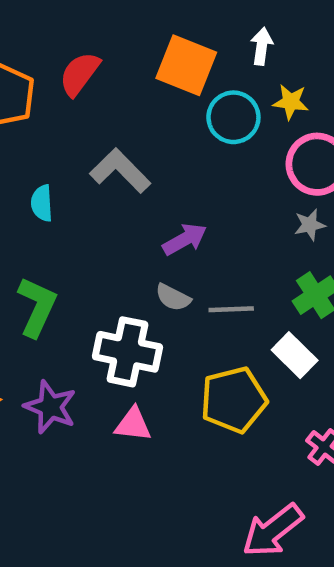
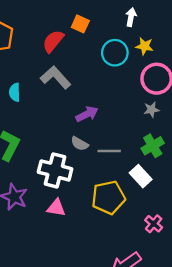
orange square: (186, 65) -> (80, 24), moved, size x0.6
red semicircle: (80, 74) -> (53, 41), moved

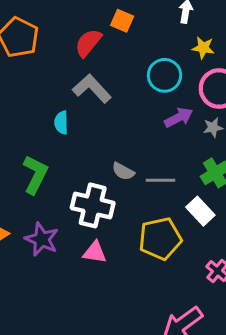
cyan circle: (115, 53) -> (165, 75), moved
cyan semicircle: (15, 92) -> (61, 123), moved
purple arrow: (87, 114) -> (179, 117), moved

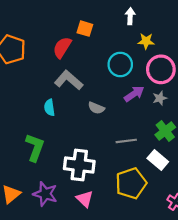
gray semicircle: (123, 171) -> (96, 108), moved
pink triangle: (95, 252) -> (85, 199), turned 42

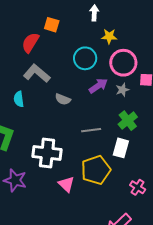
white rectangle: (158, 160) -> (121, 148), turned 66
pink triangle: (85, 199) -> (66, 184), moved

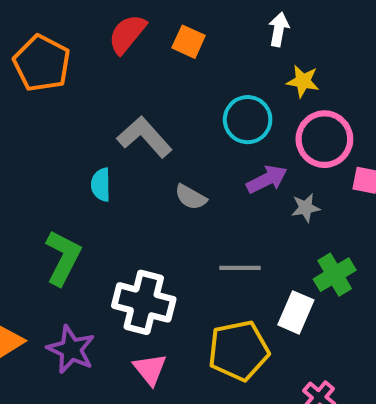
red semicircle: (30, 43) -> (127, 34), moved
gray star: (122, 90) -> (306, 208), moved
green cross: (128, 121) -> (335, 275), moved
pink triangle: (66, 184) -> (150, 369), moved

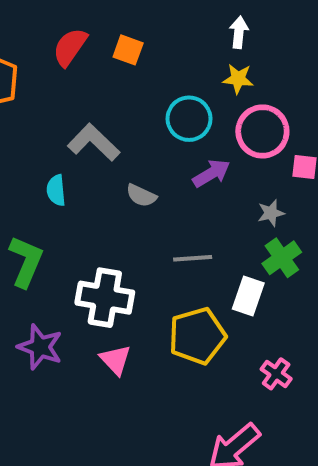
white arrow: (279, 29) -> (239, 32), moved
gray star: (306, 208) -> (271, 213), moved

